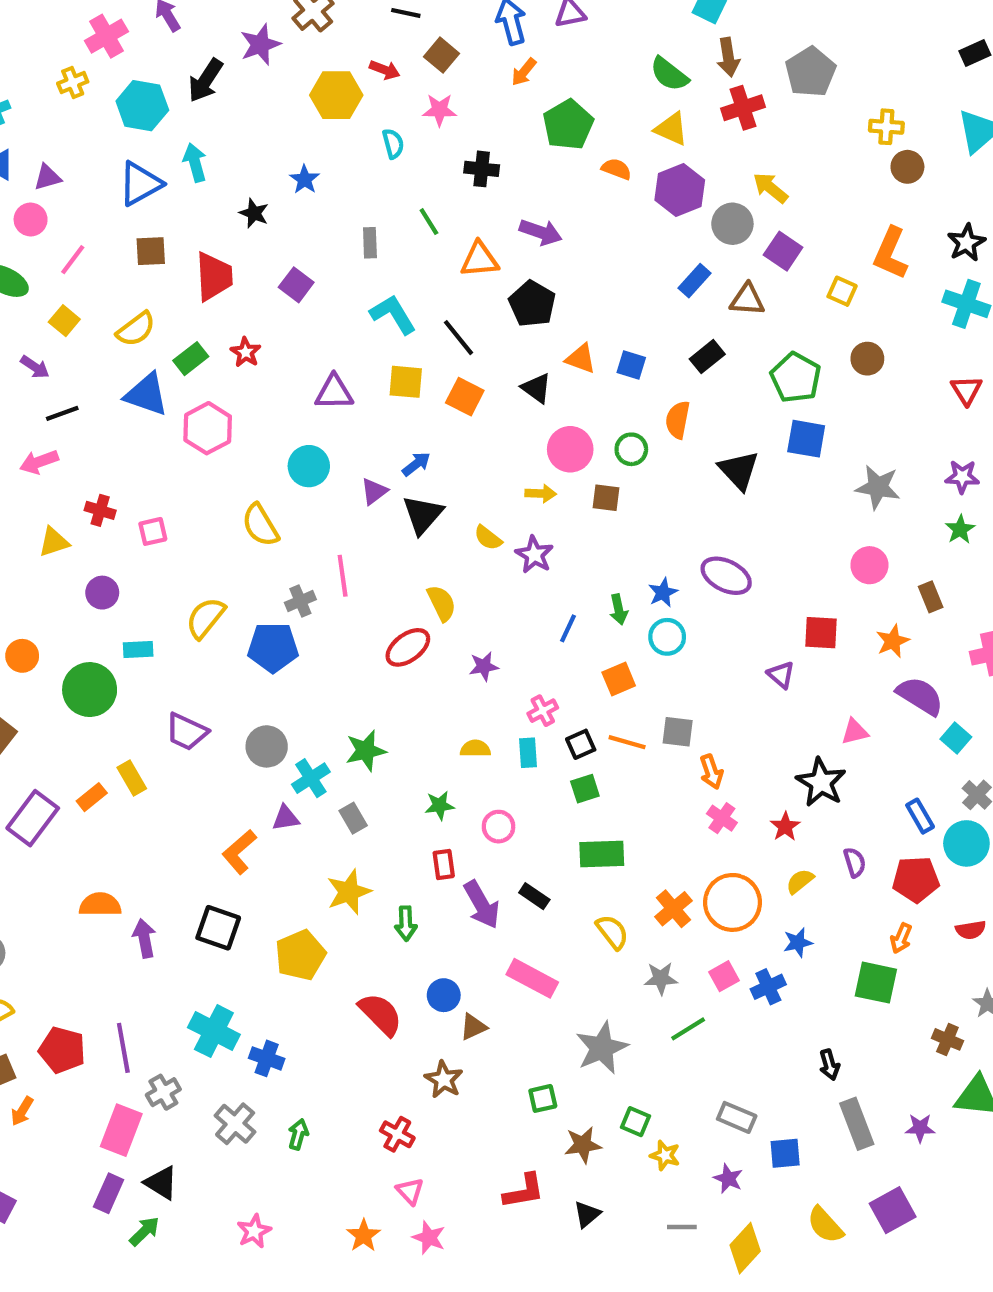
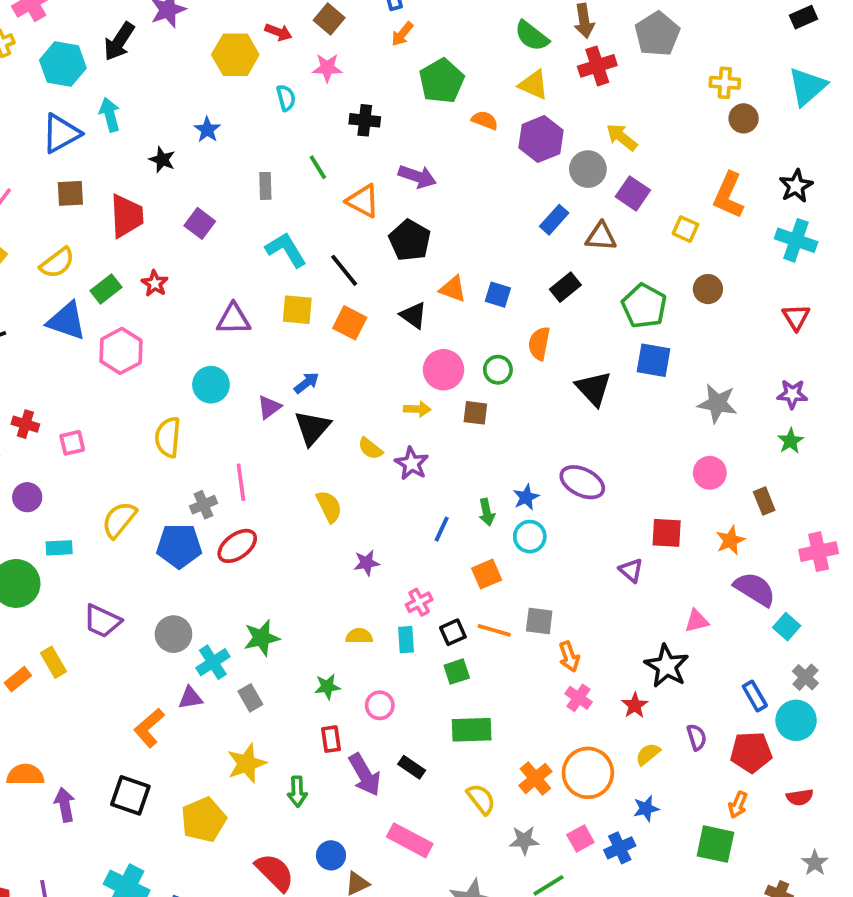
orange triangle: (480, 260) -> (363, 201), turned 33
yellow semicircle: (260, 525) -> (168, 437), turned 36
red ellipse: (408, 647) -> (237, 546), moved

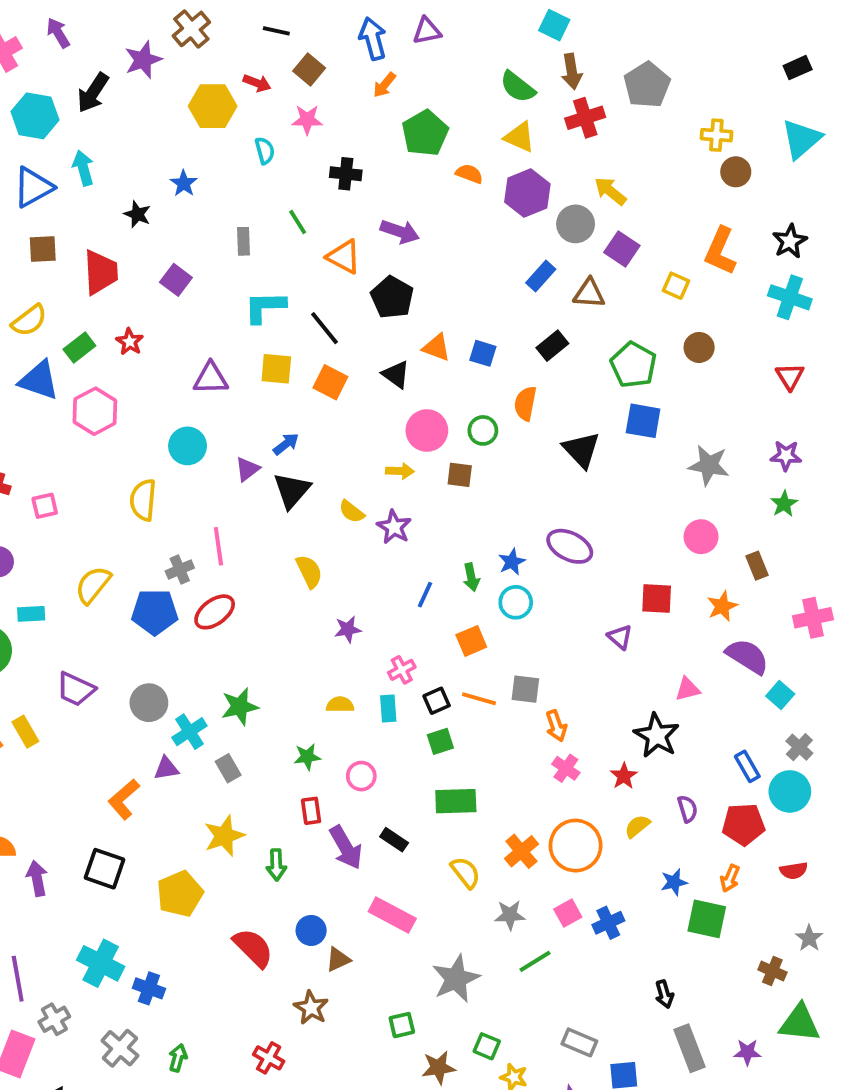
cyan L-shape: (286, 250) -> (265, 307), turned -60
blue star: (646, 808) -> (674, 882), moved

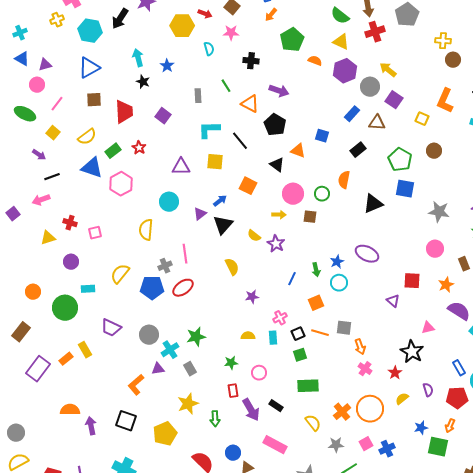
cyan arrow: (83, 168) -> (138, 58), moved
blue square: (483, 353) -> (322, 136), moved
orange square: (330, 382) -> (248, 186), moved
black triangle: (581, 450) -> (373, 204), turned 50

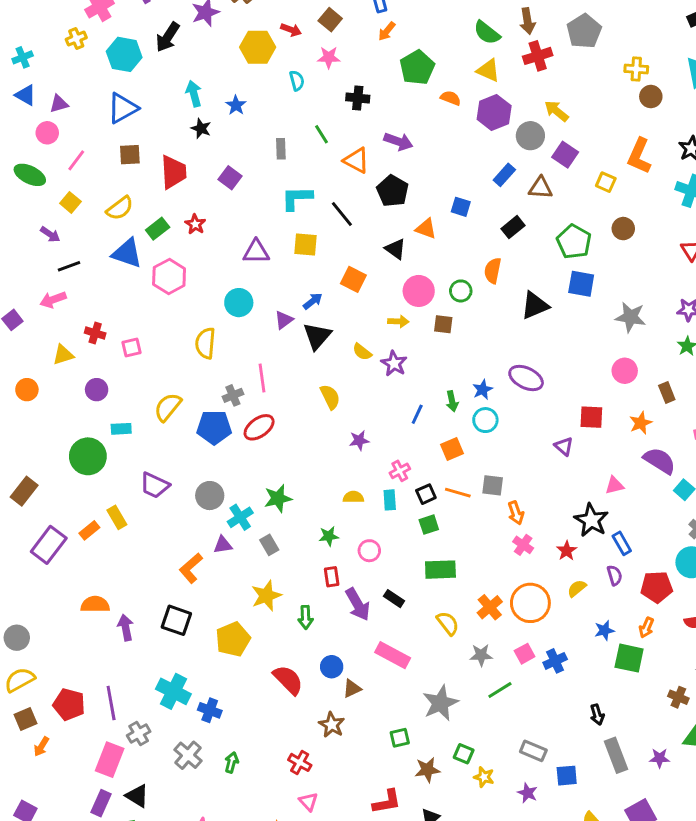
orange circle: (33, 292) -> (27, 390), moved
blue rectangle: (459, 368) -> (622, 543), moved

